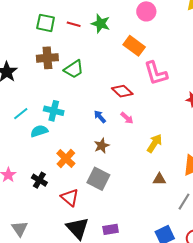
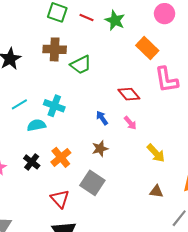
yellow arrow: (155, 143) -> (156, 153), turned 96
black cross: (39, 180) -> (32, 162), moved

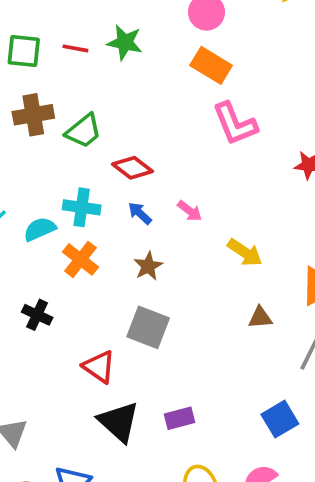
orange rectangle: (147, 48) -> (211, 65), moved
red diamond: (129, 94) -> (133, 168), moved
cyan cross: (54, 106) -> (82, 207), moved
cyan semicircle: (36, 125) -> (40, 229), moved
orange cross: (61, 157) -> (81, 259), moved

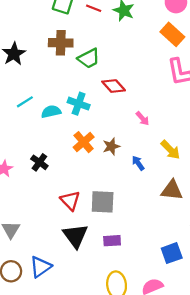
blue arrow: (140, 213) -> (138, 163), moved
orange cross: (81, 259) -> (84, 142), moved
brown triangle: (260, 318) -> (172, 190), size x1.5
gray square: (148, 327) -> (103, 202), moved, turned -30

